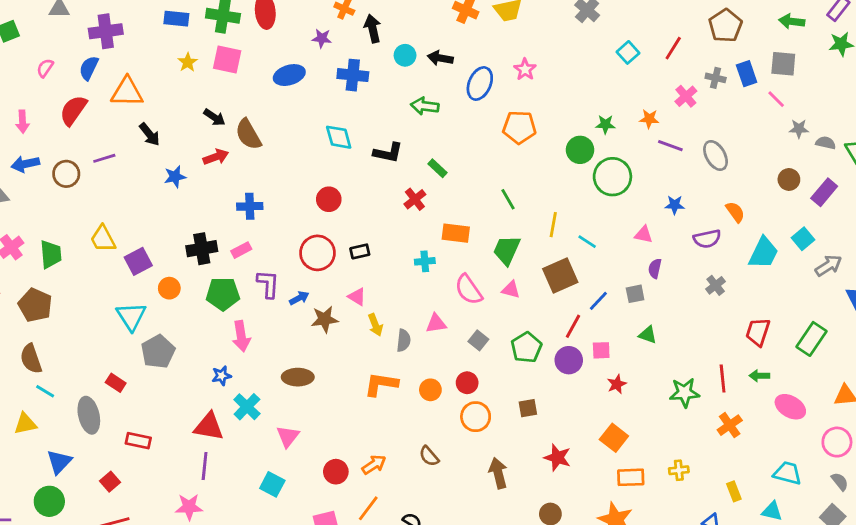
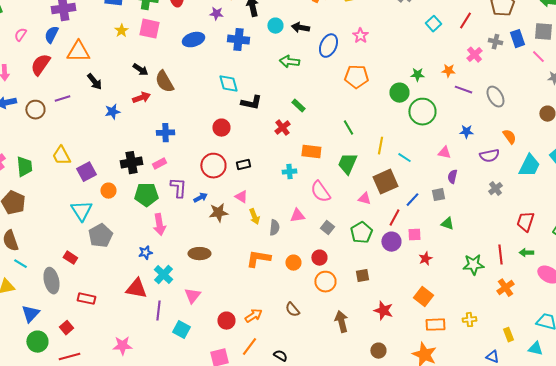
black L-shape: (388, 153) -> (251, 103), moved
pink triangle: (511, 290) -> (364, 199), moved
purple line: (205, 466) -> (158, 311), moved
green circle: (49, 501) -> (37, 342), moved

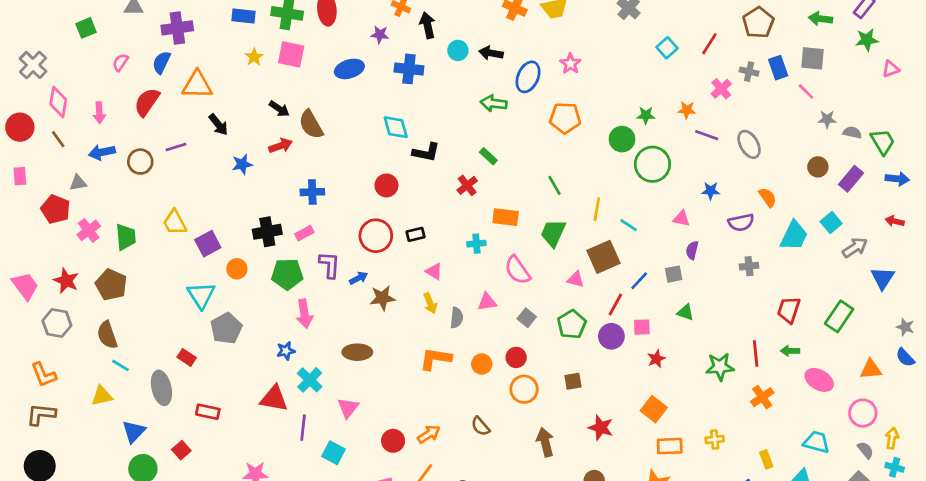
green arrow: (289, 62) -> (494, 103), moved
gray cross: (495, 189) -> (749, 266), turned 32
pink triangle: (241, 197) -> (434, 271), moved

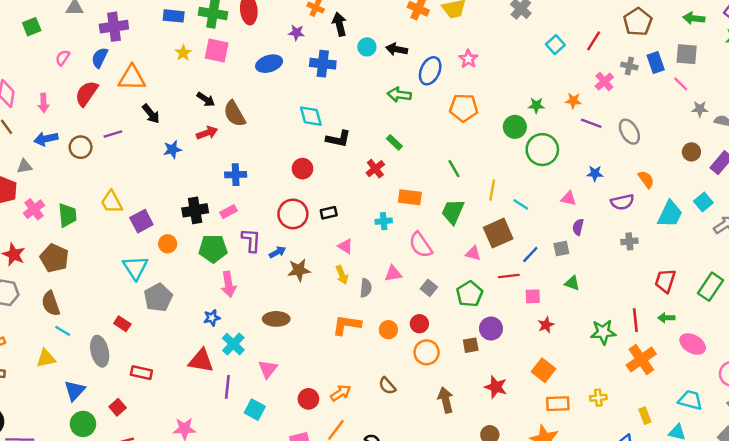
red line: (615, 305) -> (509, 276), turned 54
purple circle: (611, 336) -> (491, 328), moved
orange cross: (762, 397) -> (641, 360), size x1.4

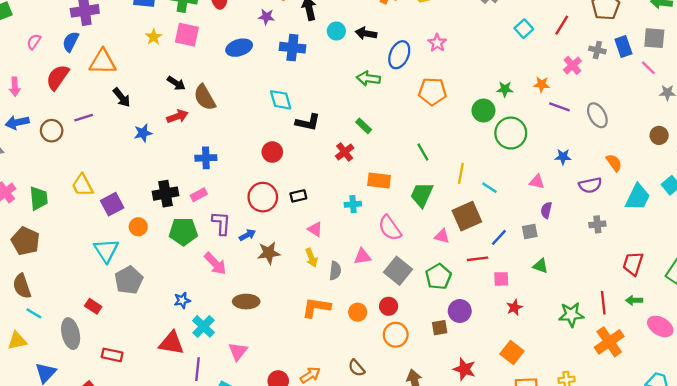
pink arrow: (229, 284) -> (215, 264), moved, turned -35
gray square: (429, 288) -> (398, 271), size x1.6

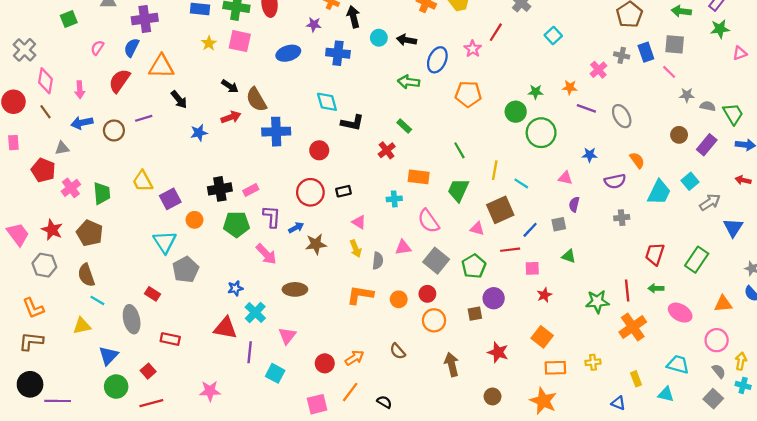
red line: (562, 25) -> (496, 32), moved
blue cross: (206, 158) -> (276, 132), moved, size x1.4

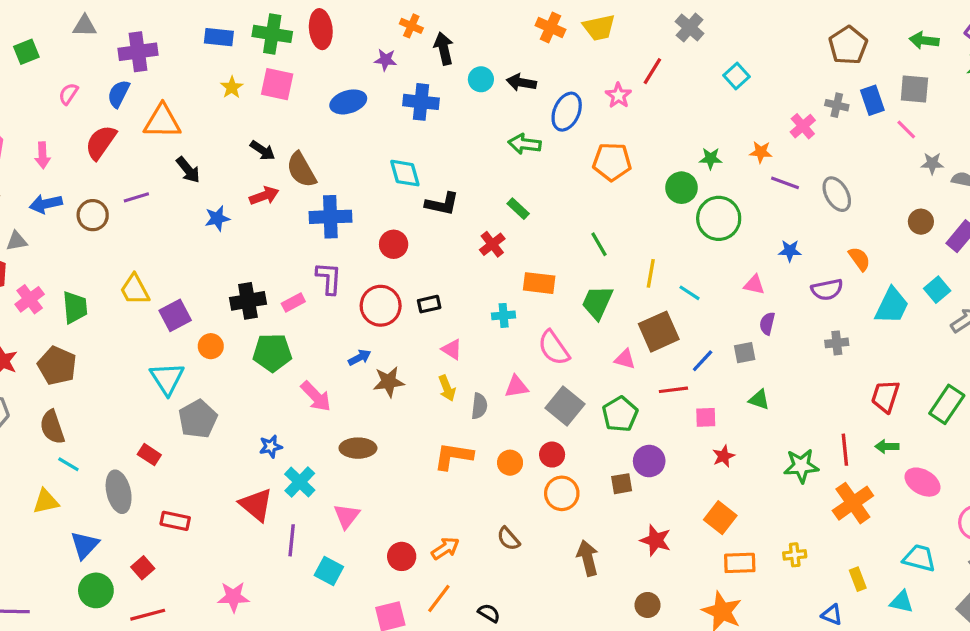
purple L-shape: (272, 217) -> (329, 278), moved
red triangle: (225, 328) -> (256, 505), turned 30

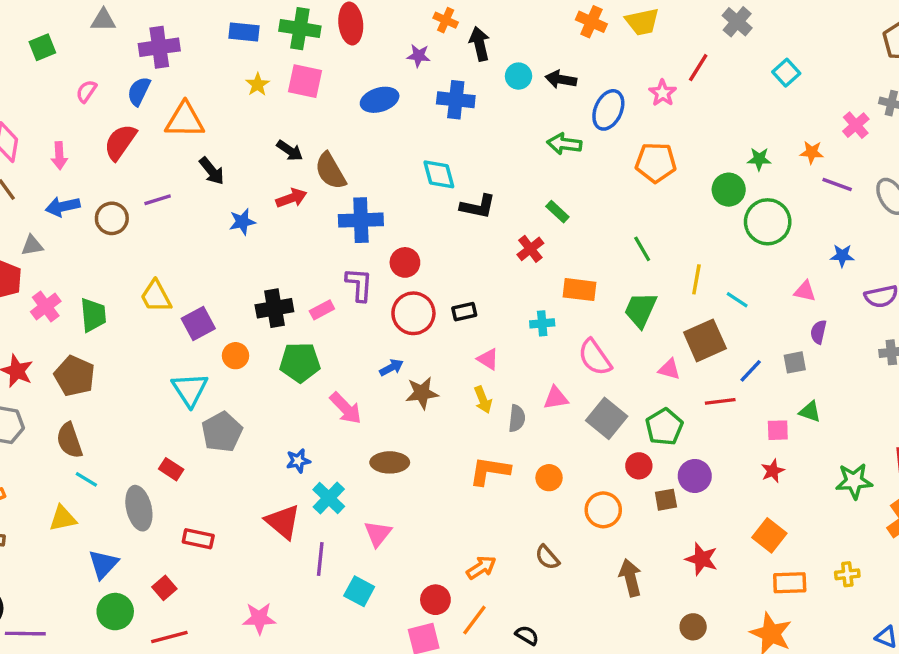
red circle: (394, 244) -> (405, 262), moved
pink square: (706, 417) -> (778, 430), moved
red circle: (552, 455) -> (639, 466), moved
red circle: (402, 556) -> (435, 600), moved

